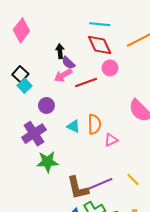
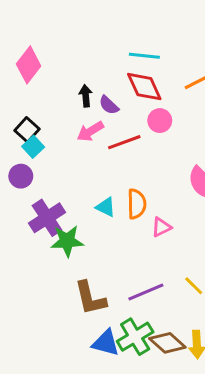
purple semicircle: (68, 63) -> (109, 105), moved
purple circle: (46, 105) -> (21, 176), moved
green star: (47, 162) -> (67, 241), moved
brown L-shape: (78, 188) -> (90, 298), moved

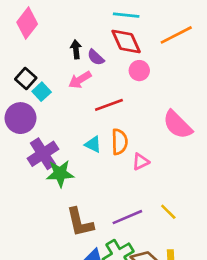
red line: (124, 142) -> (109, 105), moved
cyan square: (33, 147) -> (42, 92), moved
purple circle: (21, 176) -> (20, 118), size x1.5

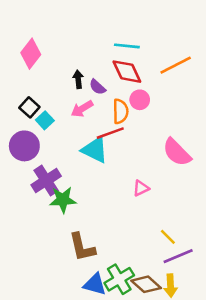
orange semicircle: (119, 142) -> (120, 111), moved
cyan triangle: (93, 144) -> (95, 150), moved, size x1.6
purple line: (127, 217) -> (178, 256), moved

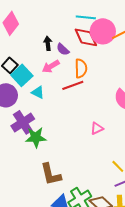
pink circle: (140, 100) -> (103, 31), moved, size x1.6
cyan square: (45, 120) -> (22, 75), size x1.5
cyan triangle: (95, 150) -> (38, 92), moved, size x0.6

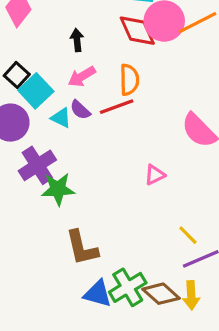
purple semicircle: (63, 49) -> (80, 110), moved

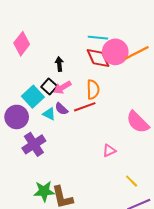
black square: (17, 75) -> (49, 86), moved
green star: (58, 189) -> (44, 191), moved
yellow line: (188, 235) -> (132, 181), moved

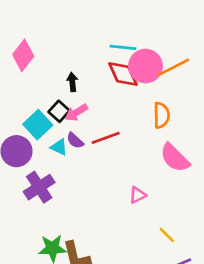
orange semicircle: (93, 90) -> (161, 115), moved

